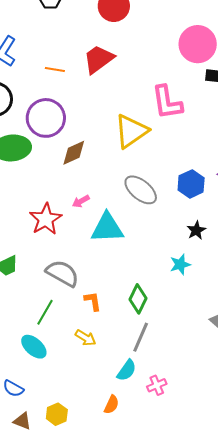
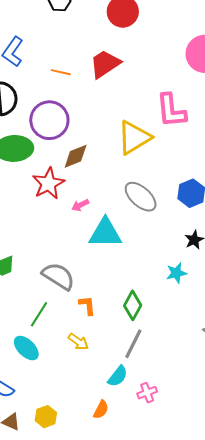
red star: (46, 219) -> (48, 183), moved

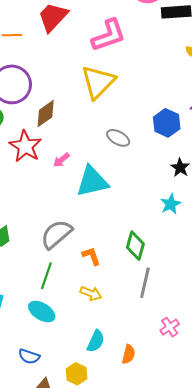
pink L-shape: (171, 110) -> (109, 35), moved, turned -90
gray ellipse: (141, 197) -> (118, 138), size x0.7
gray semicircle: (58, 276) -> (56, 234), turned -60
cyan semicircle: (118, 376) -> (96, 341), moved

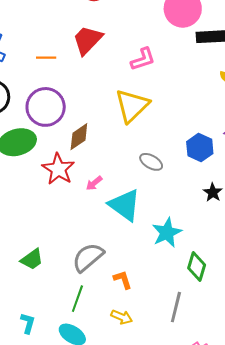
pink L-shape: (109, 35) -> (143, 59), size x0.7
cyan triangle: (92, 181) -> (125, 205), turned 48
cyan star: (171, 204) -> (167, 233), moved, size x1.4
green diamond: (135, 246) -> (197, 267), moved

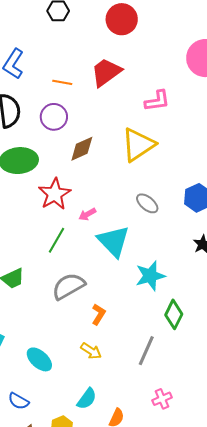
purple circle: (46, 107) -> (54, 117), moved, size x0.7
brown diamond: (79, 137) -> (82, 149), moved
orange L-shape: (123, 280) -> (99, 314), turned 40
green line: (77, 299) -> (57, 240), moved

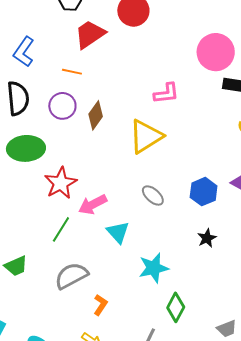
red trapezoid: (106, 72) -> (90, 34), moved
brown diamond: (82, 149) -> (96, 115), moved, turned -32
pink arrow: (87, 214) -> (93, 204), size x1.6
cyan triangle: (114, 241) -> (118, 232), size x0.7

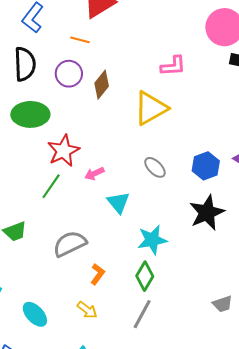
pink arrow: (93, 204) -> (94, 174), size x0.7
green line: (61, 229) -> (51, 186), moved
black star: (207, 238) -> (207, 213), size x1.8
green diamond: (176, 307) -> (145, 276), moved

